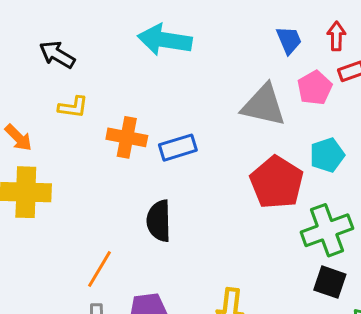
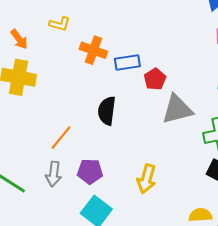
gray triangle: (264, 105) -> (177, 109), moved, turned -36
red pentagon: (277, 182) -> (155, 79), moved, size x0.6

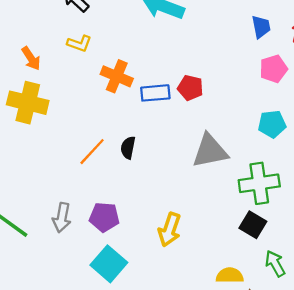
red pentagon: (155, 79) -> (190, 88), moved, turned -30
black semicircle: (107, 111) -> (128, 148), size x0.7
orange line: (61, 138) -> (92, 152), moved

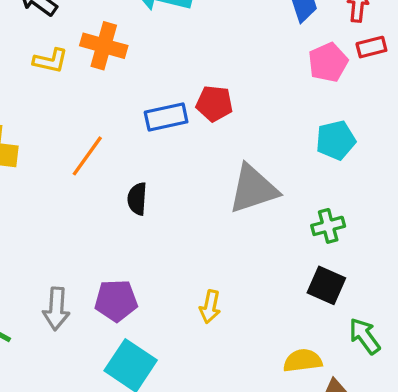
orange cross: (117, 76) -> (104, 46), moved
orange line: (92, 152) -> (87, 156), moved
green cross: (259, 183) -> (328, 226), size x0.6
yellow arrow: (170, 230) -> (210, 307), size x0.7

